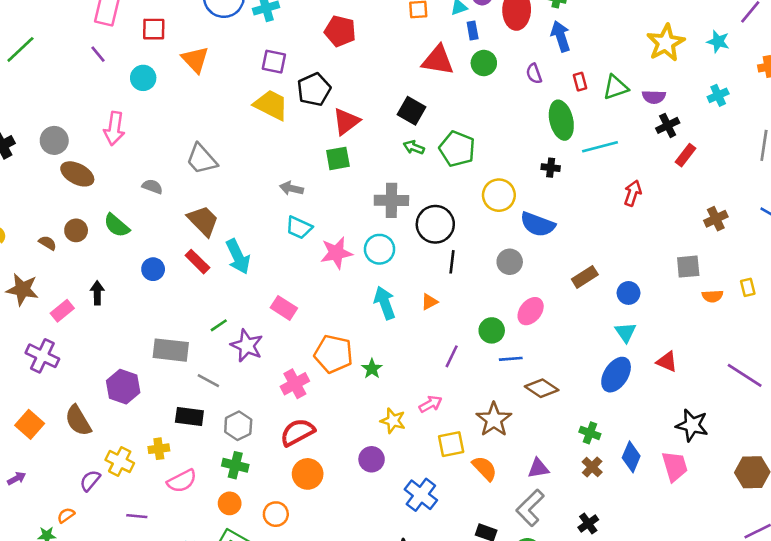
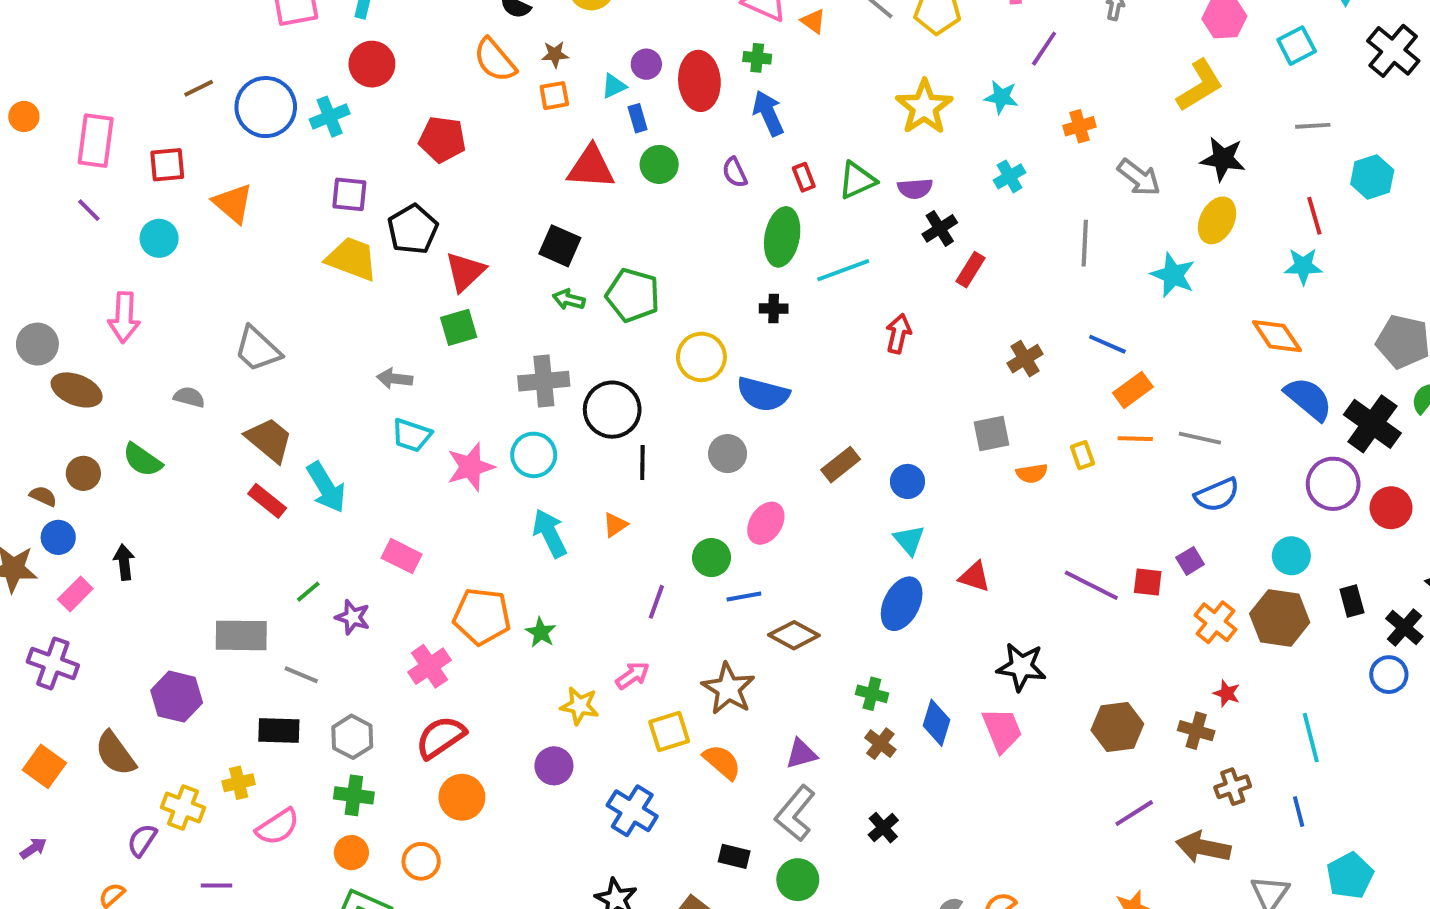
green ellipse: (561, 120) -> (782, 237), turned 30
blue circle: (153, 269) -> (58, 537), moved
purple star: (247, 346) -> (353, 617), size x0.7

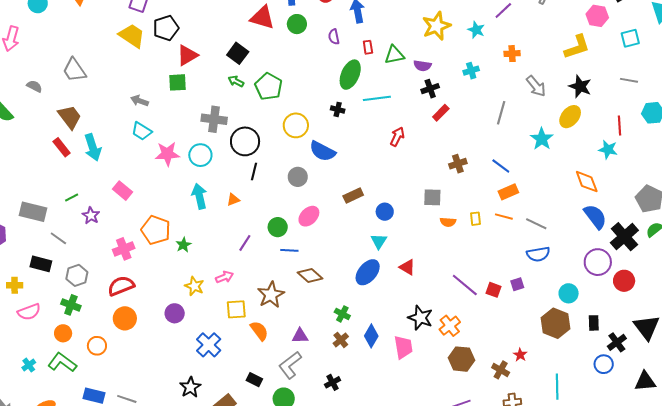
orange cross: (1216, 622) -> (450, 326), moved

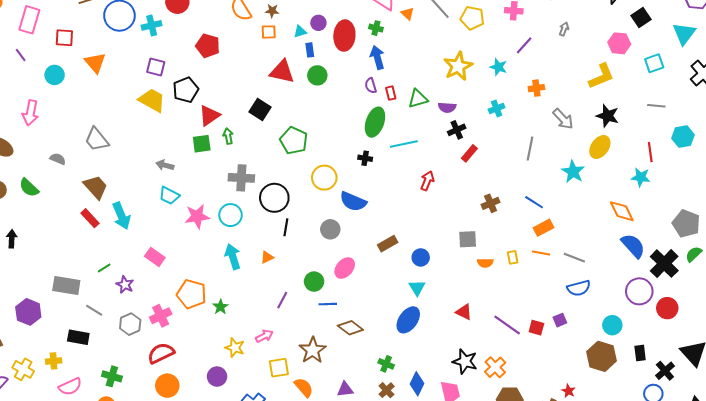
purple semicircle: (334, 37) -> (371, 86), moved
green arrow: (236, 81) -> (228, 136), moved, turned 56
red triangle: (407, 267) -> (464, 312), moved
gray hexagon: (77, 275) -> (130, 324), moved

